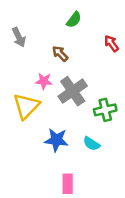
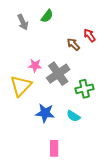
green semicircle: (74, 20) -> (47, 16), moved
gray arrow: (19, 37) -> (23, 22), moved
brown arrow: (60, 54) -> (73, 44), moved

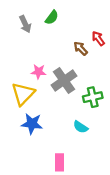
blue star: (45, 113) -> (32, 124), moved

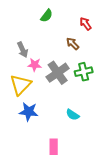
gray arrow: (25, 24) -> (23, 50), moved
red arrow: (98, 38) -> (86, 24), moved
green cross: (93, 97) -> (84, 72), moved

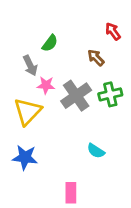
green semicircle: (47, 16) -> (50, 43), moved
blue star: (29, 112) -> (25, 157), moved

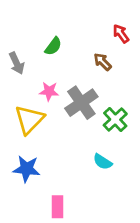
gray arrow: (30, 66) -> (17, 63), moved
green cross: (110, 94) -> (115, 120), moved, turned -30
pink rectangle: (71, 193) -> (57, 207), moved

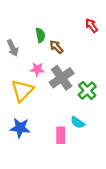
green semicircle: (53, 46) -> (40, 35), turned -48
brown arrow: (103, 62) -> (56, 47), moved
pink rectangle: (57, 207) -> (61, 135), moved

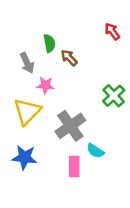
gray arrow: (13, 48) -> (27, 63), moved
gray cross: (62, 78) -> (70, 126), moved
green cross: (87, 91) -> (114, 96), moved

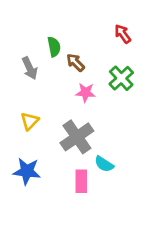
pink star: (45, 85) -> (85, 93), moved
green cross: (114, 96) -> (121, 78), moved
yellow triangle: (27, 111) -> (30, 121), size x0.6

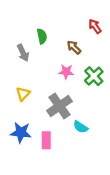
brown arrow: (75, 62) -> (74, 47), moved
green cross: (121, 78) -> (94, 76), moved
pink rectangle: (81, 181) -> (46, 140), moved

